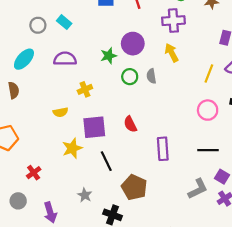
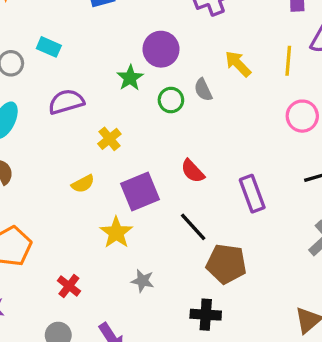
yellow arrow: (172, 53) -> (238, 64), moved
black line: (106, 161) -> (193, 227), moved
gray star: (85, 195) -> (143, 281), moved

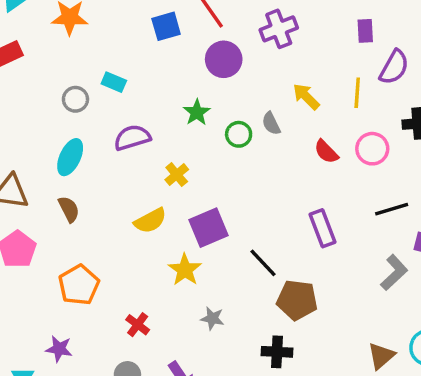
purple circle: (161, 49) -> (224, 59), moved
red semicircle: (193, 171) -> (326, 152), moved
yellow semicircle: (83, 184) -> (150, 221), size x1.4

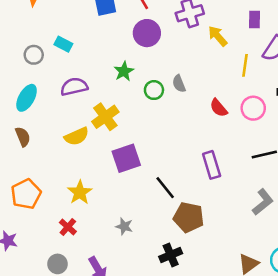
yellow arrow: (306, 97) -> (218, 36), moved
yellow cross: (177, 175) -> (105, 117), size x1.5
yellow semicircle: (150, 221) -> (77, 136), moved
yellow star: (185, 270) -> (80, 192), moved
black cross: (277, 352) -> (171, 255), turned -30

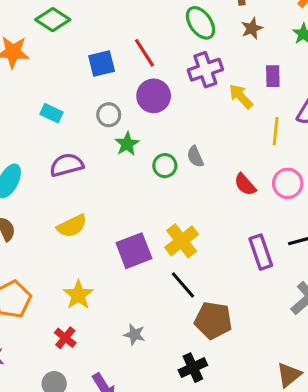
purple rectangle: (254, 20) -> (273, 76), moved
gray circle: (34, 55) -> (109, 115), moved
yellow cross: (105, 117) -> (182, 241), moved
purple rectangle: (212, 165) -> (261, 252), moved

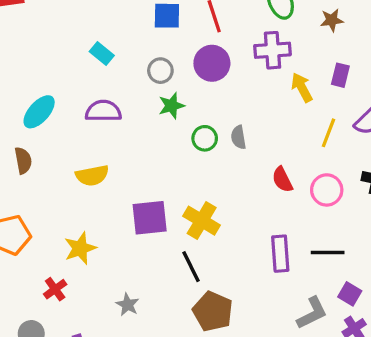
yellow cross: (182, 241) -> (202, 221), turned -36

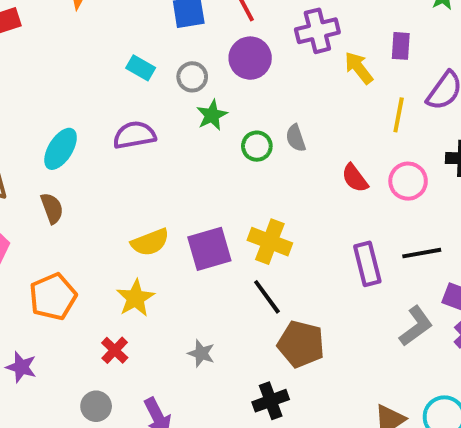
cyan rectangle: (102, 53) -> (141, 68), moved
yellow semicircle: (92, 175) -> (150, 242), moved

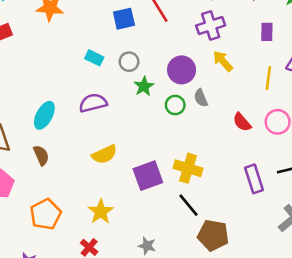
purple circle: (250, 58) -> (182, 70), moved
yellow arrow: (359, 68) -> (223, 61), moved
yellow semicircle: (150, 242) -> (104, 154), moved

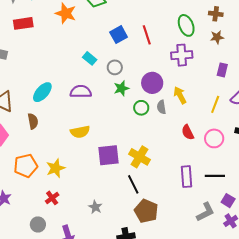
blue square: (124, 19) -> (119, 35), turned -30
yellow arrow: (223, 61) -> (180, 95), moved
yellow star: (101, 212) -> (56, 168), moved

